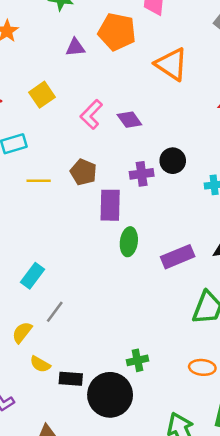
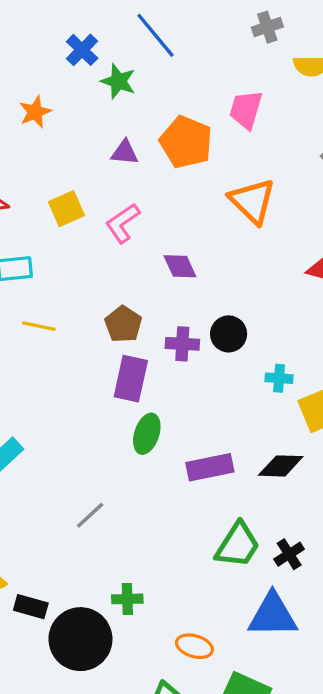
pink L-shape: (91, 114) -> (123, 223), moved
brown pentagon: (83, 172) -> (123, 324), moved
gray line: (55, 312) -> (90, 515), moved
orange ellipse: (202, 367) -> (194, 646), moved

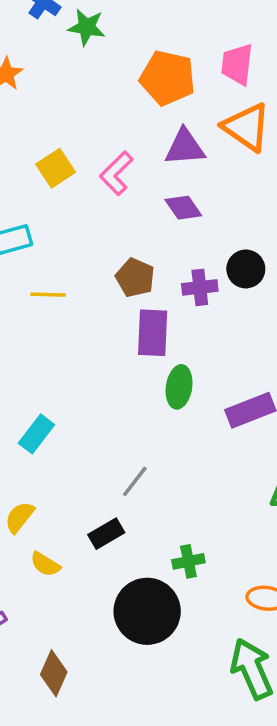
pink trapezoid: (246, 110) -> (237, 64), moved
purple triangle: (125, 153) -> (185, 147), moved, size x1.4
black rectangle: (31, 607) -> (106, 534), moved, turned -36

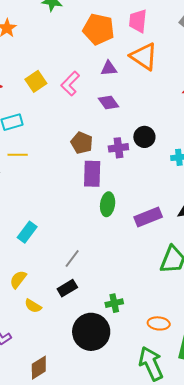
purple triangle: (185, 147) -> (109, 68), size x0.7
yellow line: (48, 295) -> (18, 155), moved
gray line: (135, 481) -> (72, 258), moved
brown diamond: (54, 673) -> (39, 368), turned 35

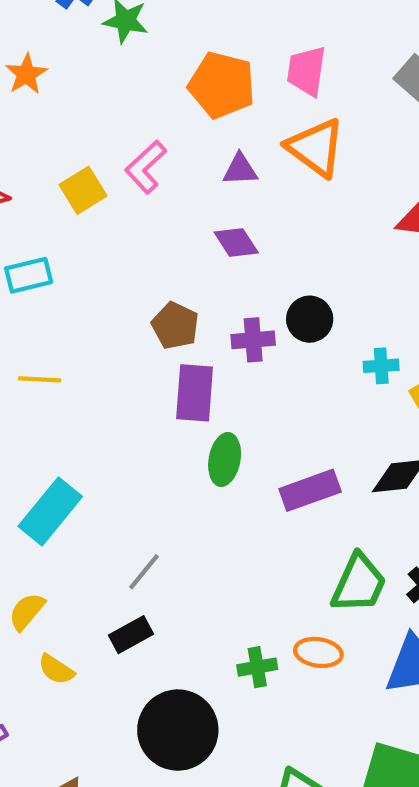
pink L-shape: (70, 84) -> (146, 167), moved
yellow line: (18, 155) -> (40, 379), moved
cyan rectangle: (27, 232) -> (50, 511), size x1.4
green cross: (114, 303) -> (257, 667), moved
orange ellipse: (159, 323) -> (318, 652), moved

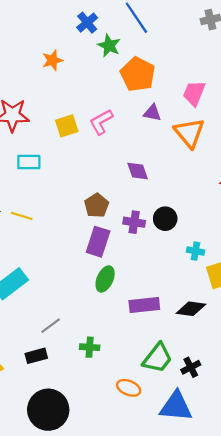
orange pentagon: (222, 85) -> (138, 74), moved
purple triangle: (240, 169) -> (152, 113), moved
green cross: (257, 667) -> (90, 347), moved

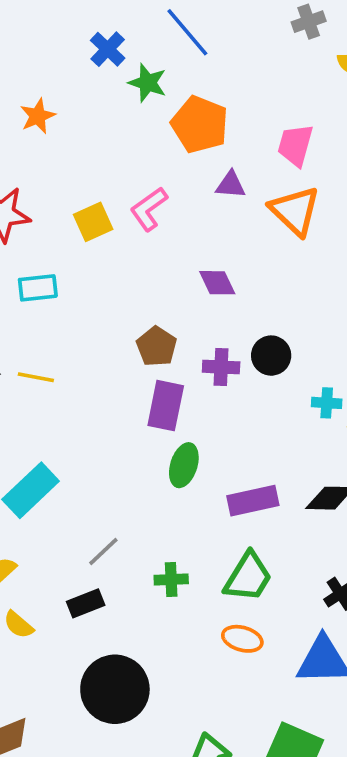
orange star: (52, 60) -> (38, 116), moved
green trapezoid: (158, 358) -> (248, 577), moved

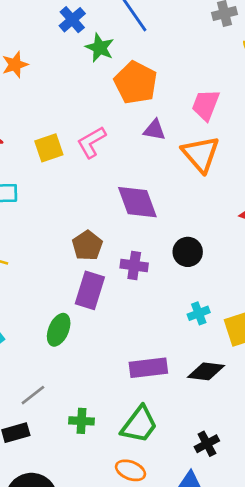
purple diamond: (217, 283) -> (137, 202), size x1.5
black circle: (271, 356) -> (188, 252), moved
cyan cross: (327, 403) -> (199, 313), moved, turned -30
green ellipse: (184, 465) -> (59, 330), moved

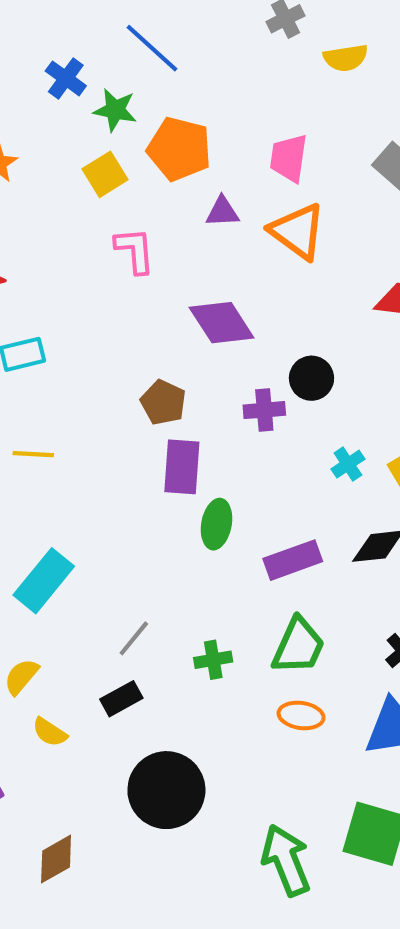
pink L-shape: (91, 142) -> (135, 250), turned 128
yellow square: (49, 148) -> (105, 174), moved
purple cross: (134, 266) -> (264, 410), moved
green ellipse: (59, 330) -> (216, 524), moved

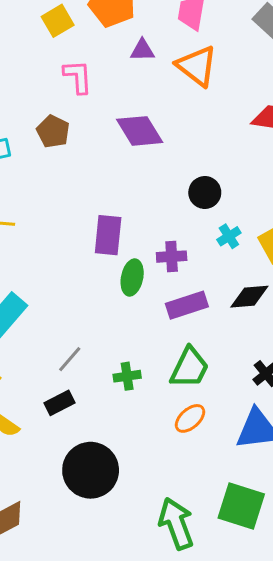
black circle: (311, 378) -> (205, 192), moved
brown pentagon: (163, 402) -> (53, 131), moved
purple cross: (264, 410) -> (172, 257), moved
orange ellipse: (301, 715) -> (190, 418), turned -52

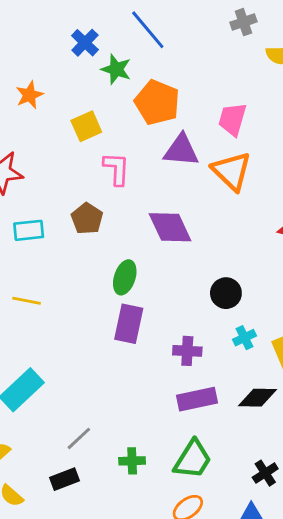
yellow square: (58, 21) -> (86, 126), moved
purple triangle: (142, 50) -> (181, 150), size x1.5
green ellipse: (132, 277) -> (125, 277), moved

